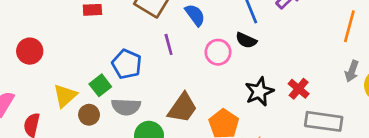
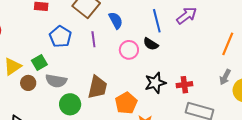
blue pentagon: (127, 64) -> (60, 37), moved
red cross: (299, 89) -> (184, 85), turned 35
brown trapezoid: (183, 108) -> (97, 87), turned -30

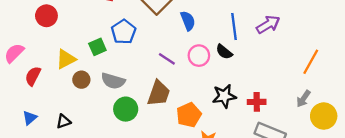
purple line: (93, 39) -> (167, 59), moved, turned -56
green square: (39, 62) -> (97, 47), moved

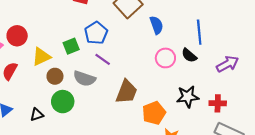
red circle: (46, 16) -> (17, 36), moved
purple arrow: (268, 24) -> (227, 64), moved
purple line: (167, 59) -> (103, 59), moved
green circle: (126, 109) -> (63, 102), moved

